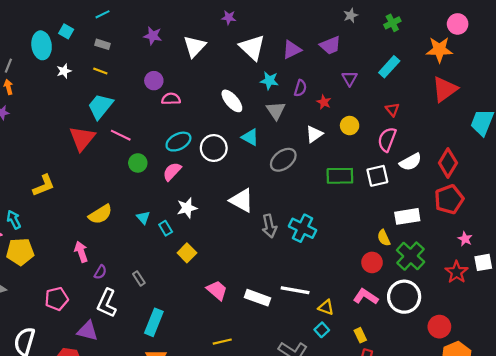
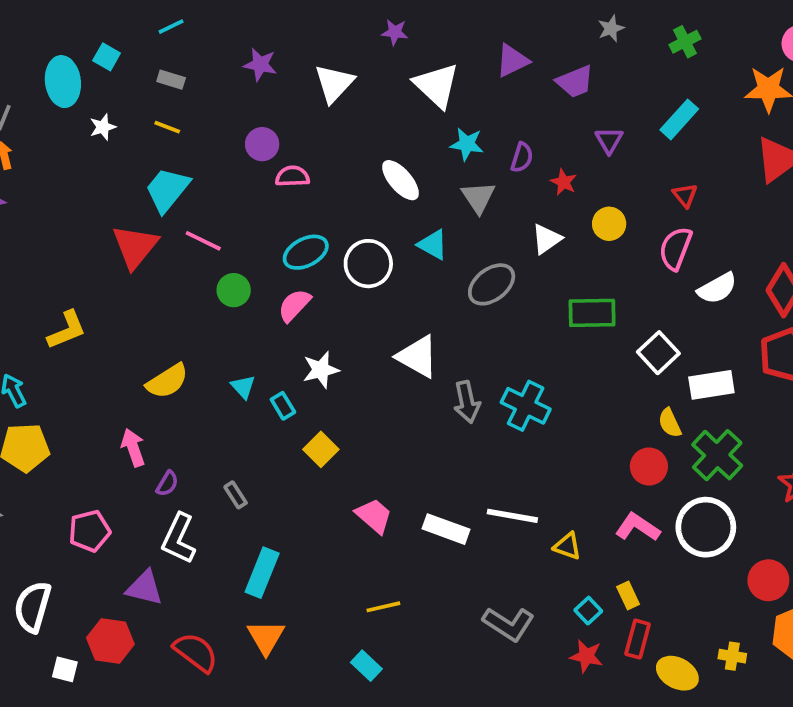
purple triangle: (292, 50) -> (512, 61), moved
white square: (377, 176) -> (658, 353), moved, turned -30
cyan square: (322, 330) -> (588, 611), moved

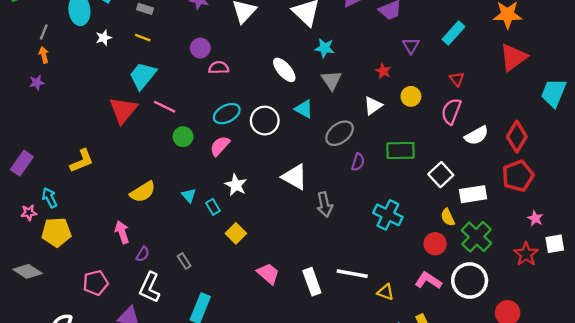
purple semicircle: (522, 157) -> (358, 162), moved
white star: (321, 370) -> (236, 185), turned -30
cyan cross: (526, 406) -> (388, 215), moved
white rectangle: (446, 529) -> (312, 282), turned 50

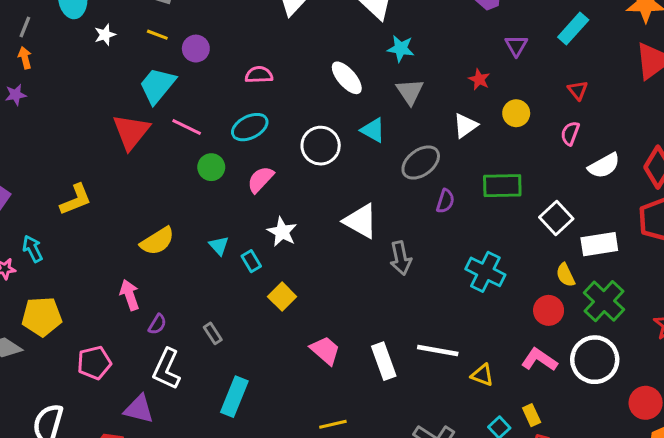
purple circle: (200, 48) -> (196, 49), moved
pink semicircle: (451, 111) -> (570, 133), size x0.7
cyan ellipse: (227, 114) -> (250, 127), moved
yellow pentagon: (56, 232) -> (42, 317), moved

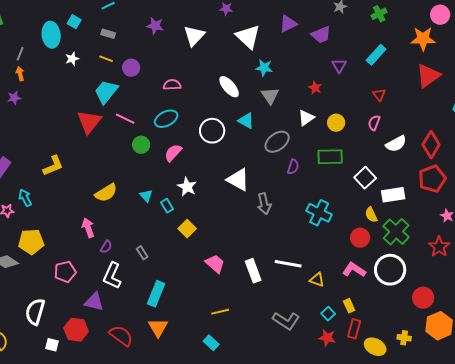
yellow circle: (516, 113) -> (336, 123), moved

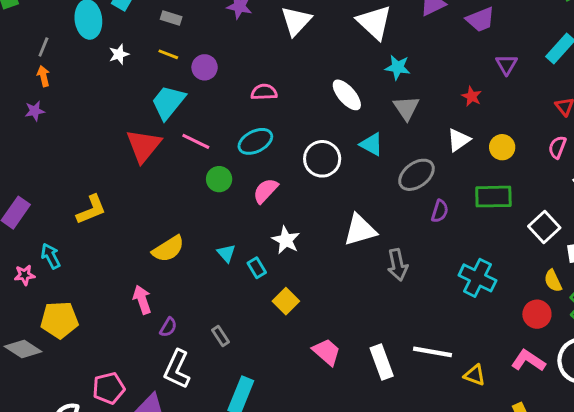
white triangle: (238, 180) -> (360, 230), turned -45
pink pentagon: (65, 272) -> (109, 388), moved

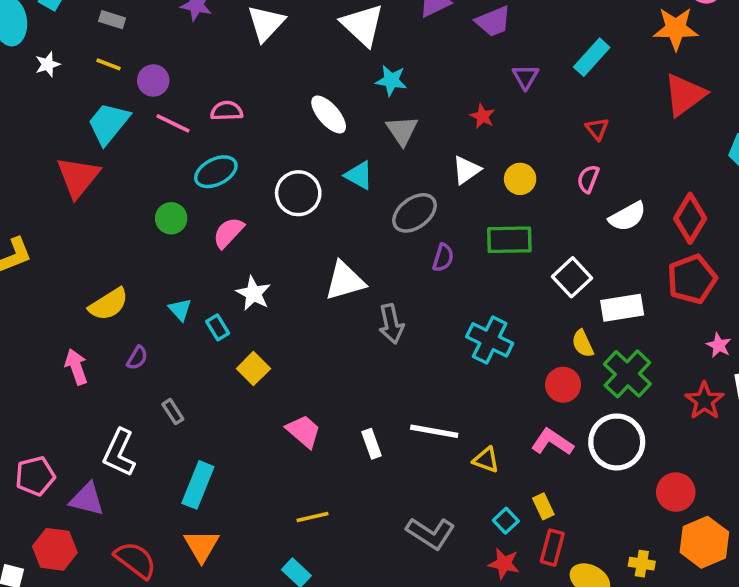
pink line: (196, 141) -> (173, 123), moved
purple semicircle: (168, 327) -> (137, 358), moved
white rectangle: (382, 362) -> (372, 444), size x0.7

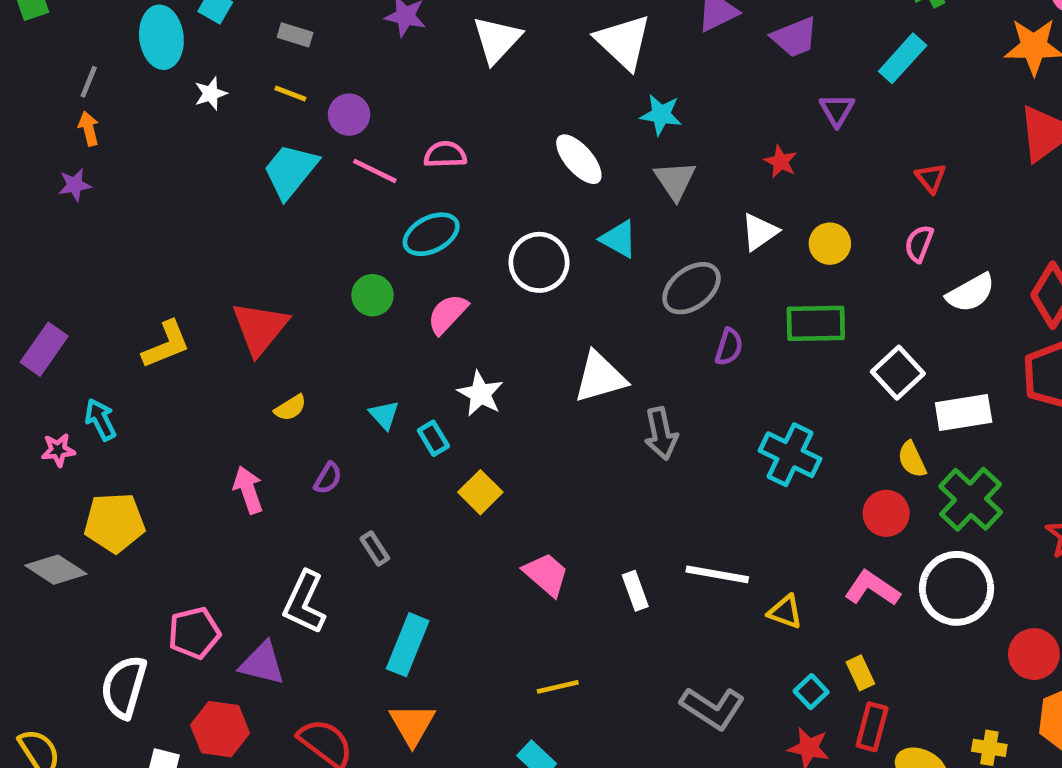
cyan rectangle: (592, 57) -> (903, 58), moved
red triangle: (78, 177) -> (260, 328), moved
yellow semicircle: (109, 304) -> (290, 408), size x0.6

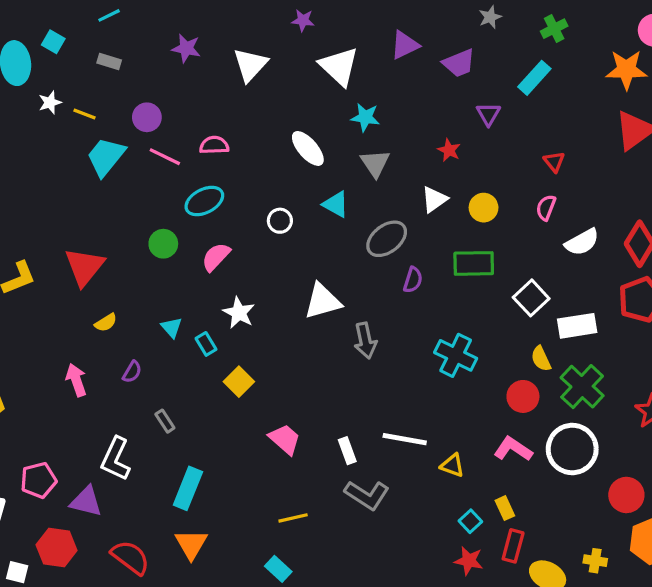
yellow line: (290, 93) -> (84, 114), moved
white circle: (539, 262) -> (280, 221), size x0.6
gray L-shape: (713, 708) -> (367, 495), moved

